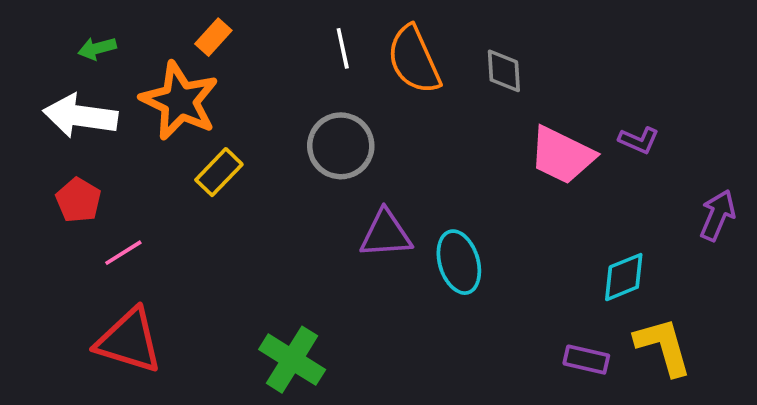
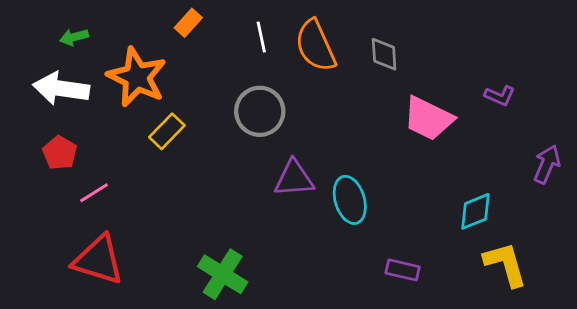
orange rectangle: (213, 37) -> (188, 23), moved
purple L-shape: (639, 140) -> (500, 96), moved
purple rectangle: (586, 360) -> (403, 270), moved

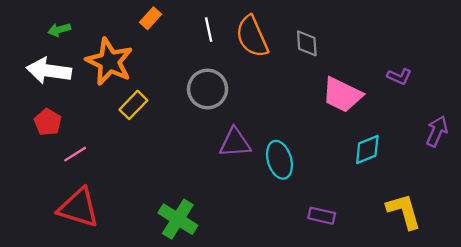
cyan diamond: (475, 211) -> (367, 150), moved

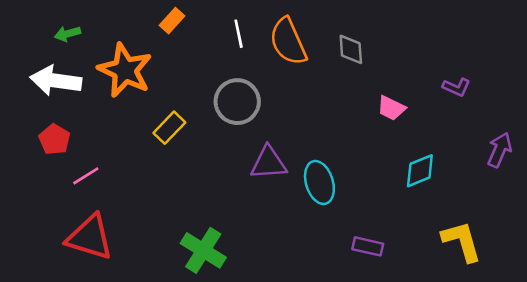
pink trapezoid: (342, 95) -> (391, 108), size x0.6
yellow rectangle: (133, 105) -> (169, 128), moved

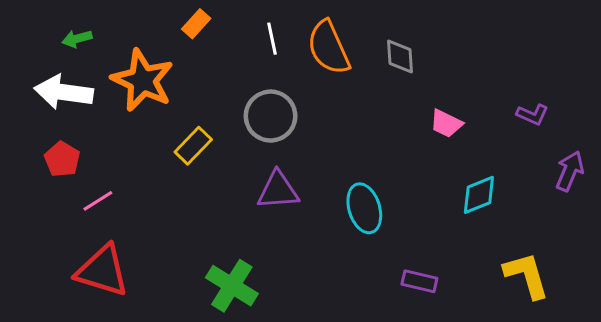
purple L-shape: (456, 87) -> (532, 115), moved
purple triangle: (269, 163) -> (278, 190), moved

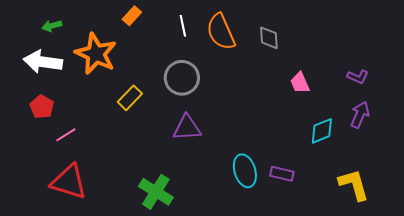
pink trapezoid: (446, 123) -> (300, 83), turned 40
purple arrow: (570, 171) -> (360, 115), moved
cyan ellipse: (364, 208) -> (245, 171), moved
purple rectangle: (419, 281) -> (282, 174), moved

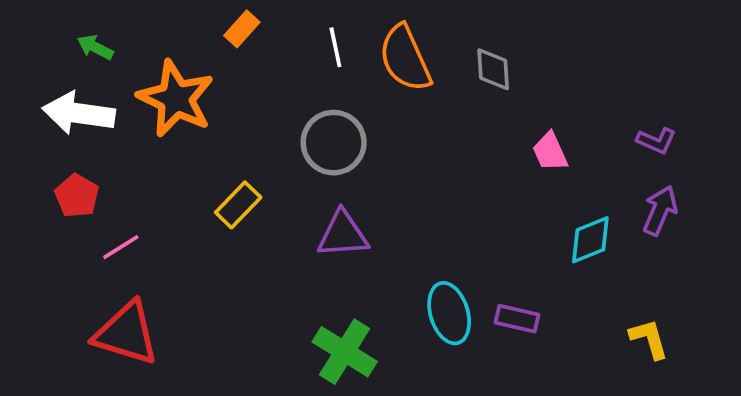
green arrow: (52, 26) -> (95, 47), turned 42
yellow rectangle: (130, 98) -> (238, 205), moved
yellow L-shape: (354, 185) -> (649, 339), size x0.7
green cross: (156, 192) -> (345, 352), moved

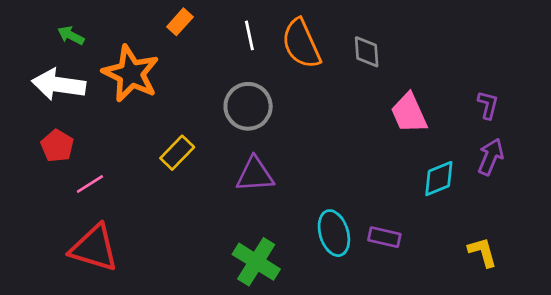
purple L-shape: (656, 141) -> (488, 105), turned -100
pink trapezoid: (550, 152) -> (409, 113), size x1.4

